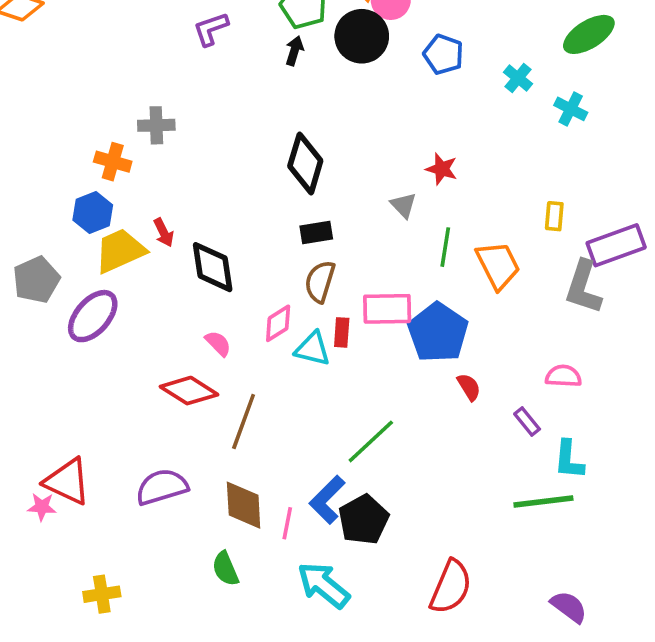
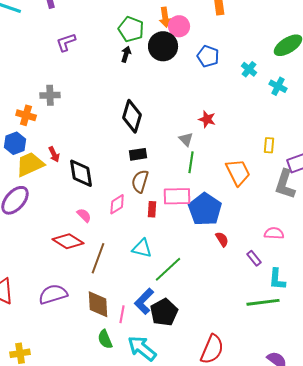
purple L-shape: (211, 29) -> (66, 42), moved
green line: (445, 247) -> (191, 162), moved
cyan triangle: (313, 349) -> (142, 248), moved
green semicircle: (225, 569) -> (105, 339), moved

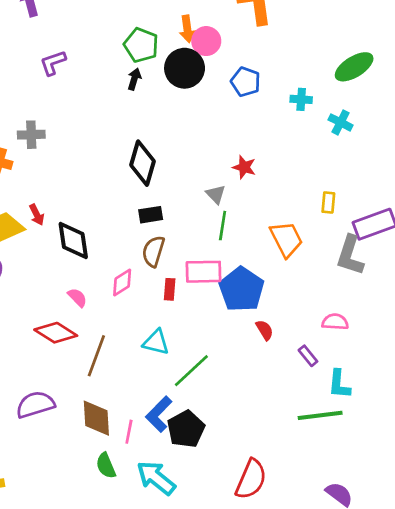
cyan cross: (249, 69) -> (301, 99), turned -35

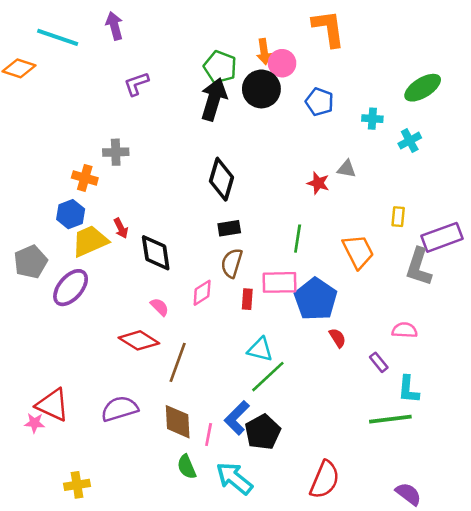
black arrow: (134, 79) -> (214, 99), size x2.0
cyan cross: (341, 122) -> (410, 141), turned 35
gray triangle: (216, 194) -> (347, 169), moved, turned -36
cyan triangle: (156, 342) -> (260, 349), moved

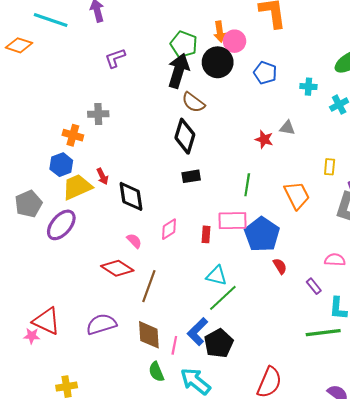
brown semicircle: (232, 263) -> (193, 102), moved, turned -70

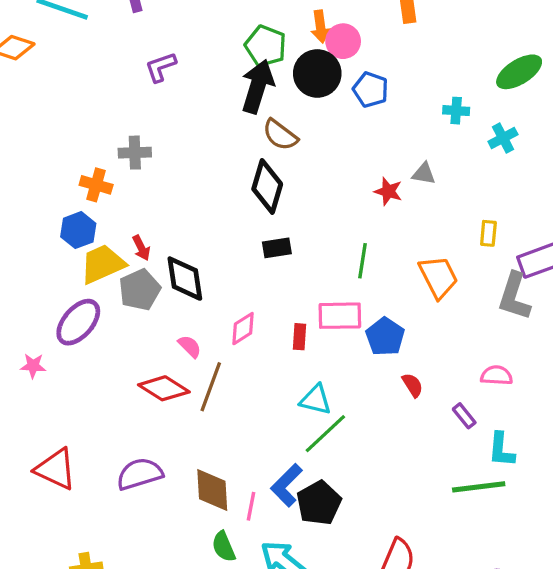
blue pentagon: (265, 73) -> (371, 90), moved
gray pentagon: (29, 204) -> (140, 290), moved
blue pentagon: (262, 234) -> (385, 337), size x0.7
brown line: (149, 286) -> (211, 387), moved
pink star: (32, 336) -> (33, 366), moved

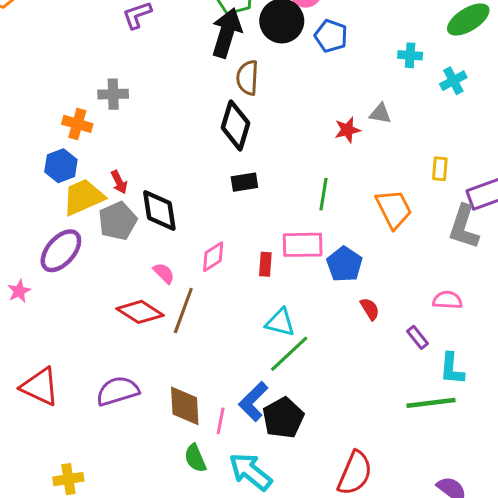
brown semicircle: (280, 135) -> (247, 78), turned 56
red star: (388, 191) -> (347, 130), turned -30
pink star: (33, 366) -> (19, 291), turned -30

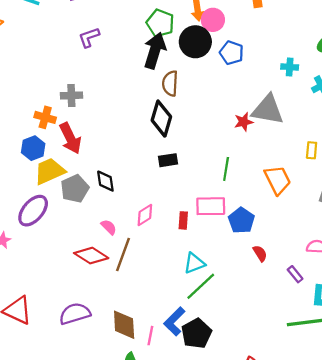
gray triangle: (380, 113) -> (268, 110), size x2.0
red arrow: (119, 182) -> (70, 138), moved, size x1.8
black diamond: (159, 210) -> (105, 181), size x0.7
cyan triangle: (280, 322) -> (194, 263), turned -35

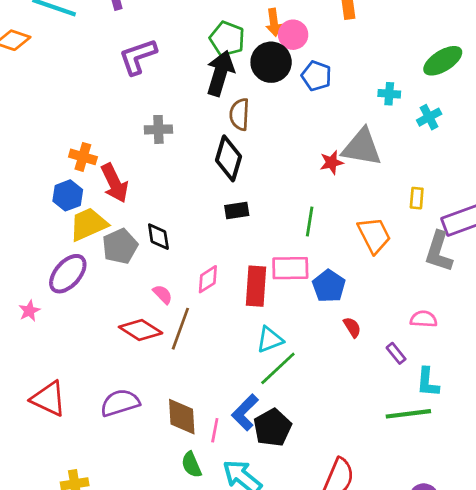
purple L-shape: (89, 37) -> (138, 57), size x1.4
gray cross: (71, 95) -> (158, 129), moved
red rectangle: (183, 220) -> (256, 286), size x1.8

